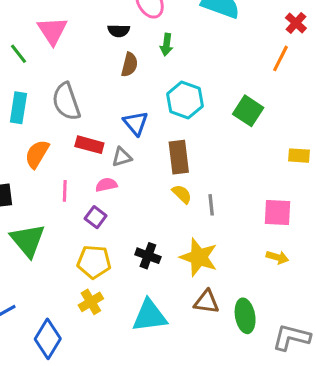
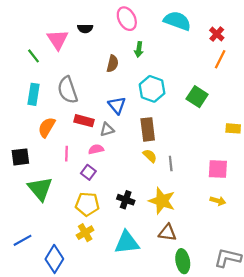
red cross: (296, 23) -> (217, 34), moved
black semicircle: (119, 31) -> (85, 29), moved
green ellipse: (245, 316) -> (183, 261), moved

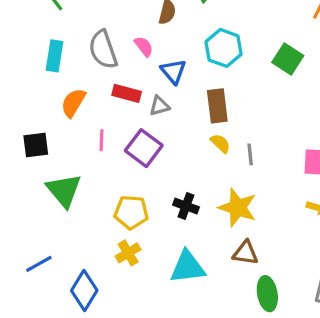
pink semicircle: (96, 149) -> (144, 46), moved, turned 64
purple square: (88, 172) -> (144, 148), moved, size x1.6

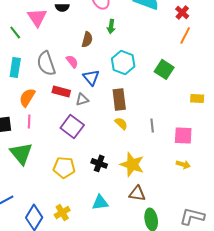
pink line: (101, 140) -> (29, 121), moved
gray line: (250, 154) -> (152, 125), moved
yellow cross: (128, 253) -> (62, 212), moved
cyan triangle: (188, 267) -> (100, 202), size x0.7

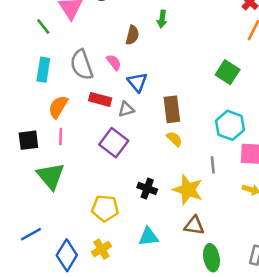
cyan hexagon: (123, 62) -> (230, 125), moved
gray line: (152, 125) -> (213, 165), moved
yellow pentagon: (64, 167) -> (105, 208), moved

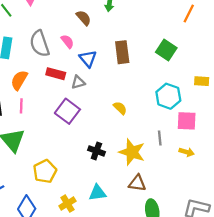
brown semicircle: (132, 35) -> (84, 18), turned -56
brown rectangle: (172, 109) -> (122, 52), moved
gray line: (213, 165) -> (160, 138), moved
yellow pentagon: (105, 208) -> (45, 171), moved, turned -30
yellow cross: (101, 249) -> (67, 204), moved

